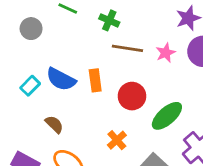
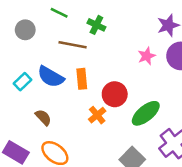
brown line: (127, 48) -> (73, 45), moved
orange cross: (117, 140) -> (97, 115), moved

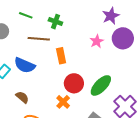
orange rectangle: (82, 79) -> (61, 56), moved
red circle: (115, 94) -> (74, 83), moved
orange cross: (97, 115) -> (63, 102), moved

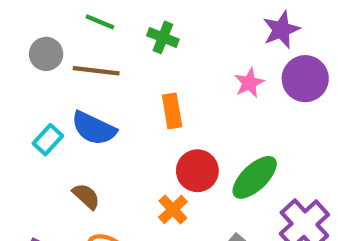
brown line: (39, 39) -> (96, 71), moved

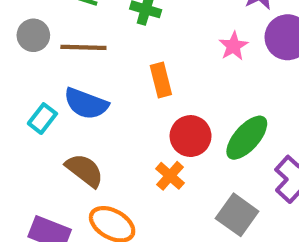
brown semicircle: (86, 196) -> (85, 170), size x1.4

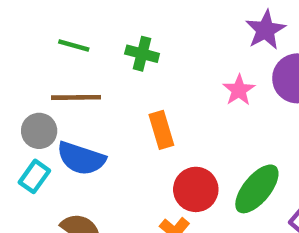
gray circle: (33, 35) -> (39, 131), moved

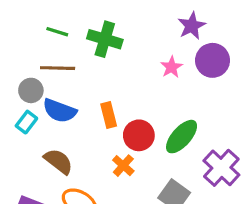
green cross: (142, 54) -> (105, 39), size x1.5
orange rectangle: (161, 130) -> (109, 115), moved

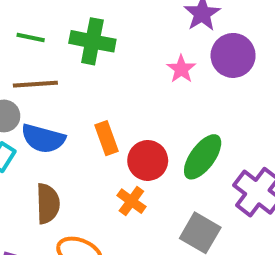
brown semicircle: (58, 161) -> (48, 204), turned 56

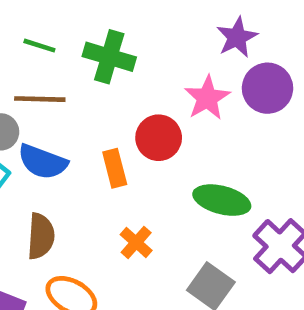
pink star: (181, 69) -> (207, 98), size x1.4
green ellipse: (203, 157) -> (222, 200), turned 63
red circle: (148, 160) -> (159, 138), moved

